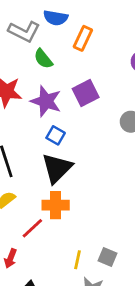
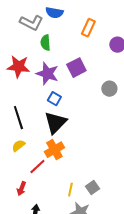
orange rectangle: (83, 38) -> (88, 28), moved
green semicircle: (43, 59) -> (45, 43), turned 35
orange cross: (56, 205) -> (54, 150), turned -30
gray square: (108, 257) -> (92, 188), turned 32

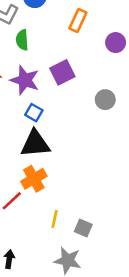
black triangle: (55, 123) -> (35, 144), turned 40
gray square: (92, 188) -> (83, 228), turned -32
yellow line: (70, 190) -> (55, 219), moved

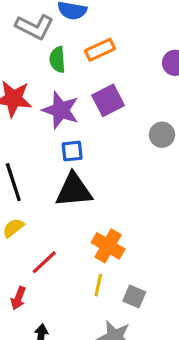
orange rectangle: (78, 21) -> (100, 50), moved, turned 40
blue square: (34, 113) -> (72, 151), turned -36
orange cross: (34, 179) -> (108, 246), moved, turned -30

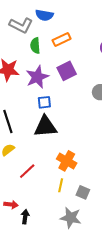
purple star: (61, 110) -> (37, 77), turned 30
red arrow: (18, 298) -> (11, 205), moved, turned -104

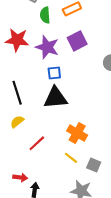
purple star: (37, 77) -> (47, 47), turned -30
yellow line: (61, 185) -> (71, 158), turned -64

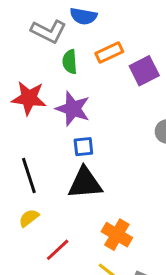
purple square: (77, 41) -> (144, 71), moved

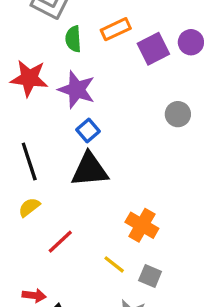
blue square: (83, 147) -> (88, 130), turned -35
orange cross: (117, 235) -> (142, 225), moved

